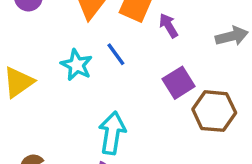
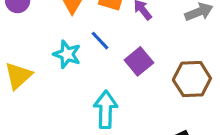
purple square: (179, 83) -> (139, 61), moved

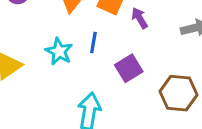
blue line: (100, 41) -> (93, 42), turned 45

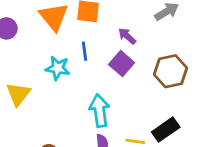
purple arrow: (140, 18) -> (127, 36), moved

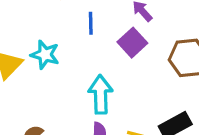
cyan star: (58, 68) -> (45, 55), moved

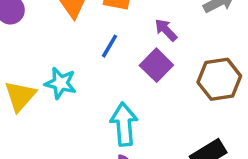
blue line: (91, 23) -> (110, 46), turned 35

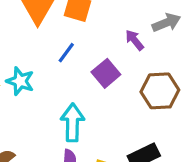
purple arrow: (166, 30) -> (135, 40), moved

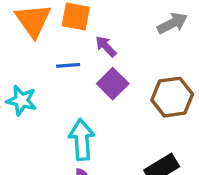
purple arrow: (135, 40) -> (106, 46), moved
blue line: (66, 53) -> (68, 65), turned 55

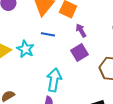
blue line: (68, 65) -> (48, 34), moved

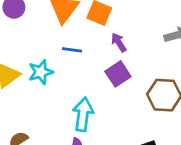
cyan star: (25, 49) -> (41, 72), turned 30

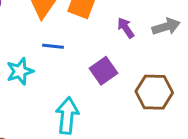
purple arrow: (119, 42) -> (126, 28), moved

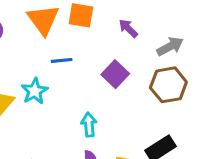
gray arrow: (166, 27) -> (170, 46), moved
cyan arrow: (67, 116) -> (89, 125), size x0.7

